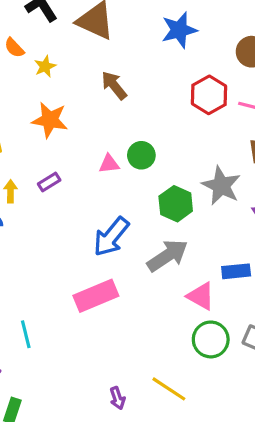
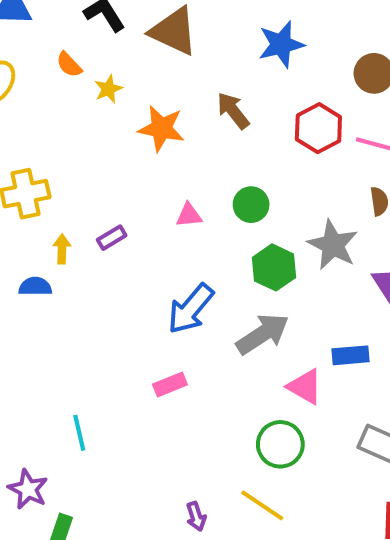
brown arrow: (114, 85) -> (233, 111), moved
orange star: (50, 120) -> (161, 128), moved
green circle: (141, 155) -> (251, 205), moved
pink rectangle: (96, 296) -> (170, 384), size x0.6
green circle: (211, 339) -> (280, 444), moved

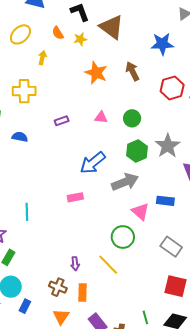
yellow star: (108, 89) -> (80, 39), moved
yellow arrow: (62, 249) -> (42, 58), moved

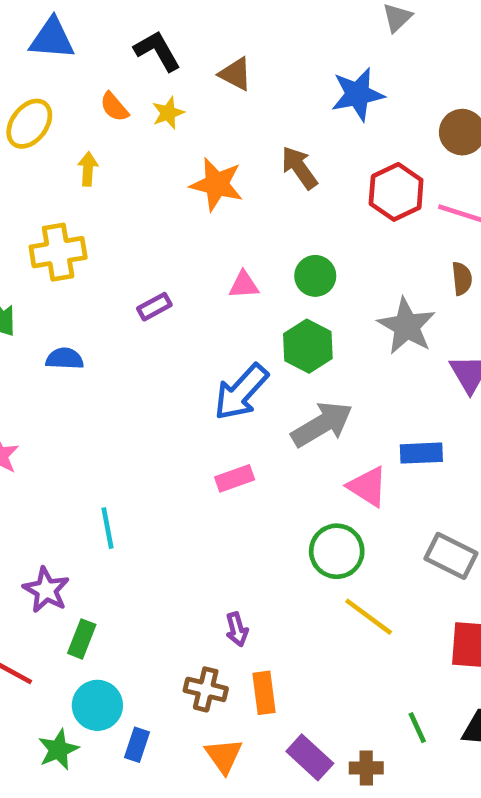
brown triangle: (112, 27) -> (235, 74), size x0.6
green hexagon: (137, 151) -> (308, 346), moved
pink rectangle: (75, 197) -> (235, 478), moved
yellow line: (108, 265) -> (369, 617), moved

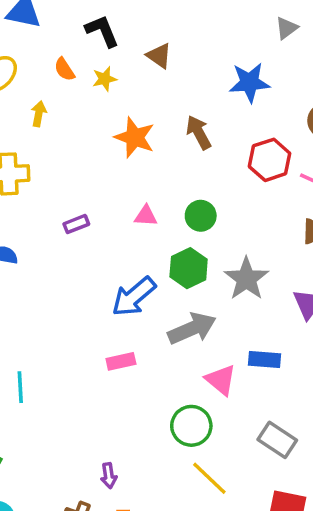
gray star: (407, 326) -> (246, 279), moved

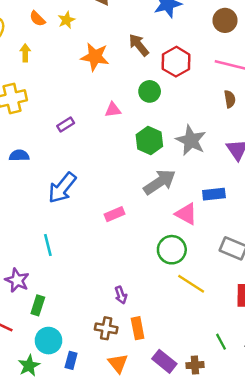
red hexagon: (270, 160) -> (176, 62), moved
green circle: (201, 216) -> (150, 91), moved
blue arrow: (134, 297) -> (62, 188), moved

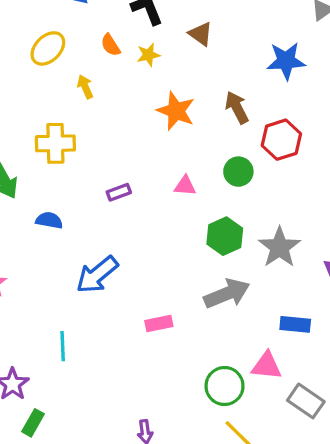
yellow arrow: (25, 53) -> (85, 87), turned -35
pink triangle: (186, 214) -> (267, 366), moved, turned -35

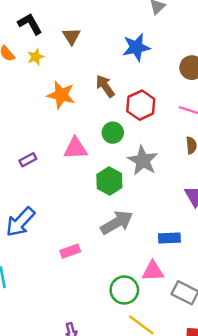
brown triangle: (201, 34) -> (71, 36), turned 30
pink triangle: (185, 186) -> (75, 148), size x1.5
gray star: (279, 247) -> (143, 161), moved

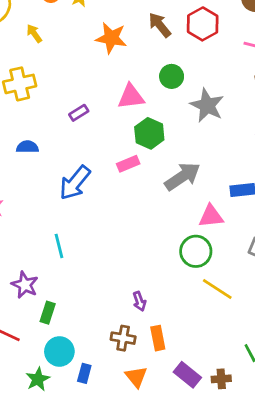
red hexagon: (141, 105) -> (203, 24), moved
green hexagon: (109, 181) -> (149, 133), moved
pink rectangle: (70, 251) -> (128, 164), moved
pink triangle: (153, 271) -> (211, 216), moved

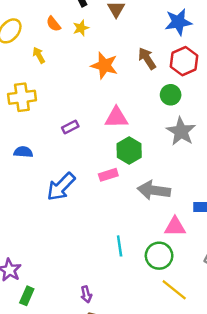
green circle: (172, 76) -> (171, 95), moved
gray arrow: (182, 177) -> (154, 190), turned -144
cyan line: (59, 246) -> (120, 246), moved
purple arrow: (139, 301) -> (86, 294), moved

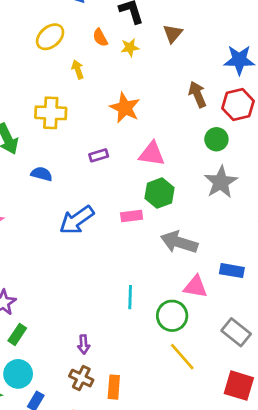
orange star: (104, 65) -> (125, 108), moved

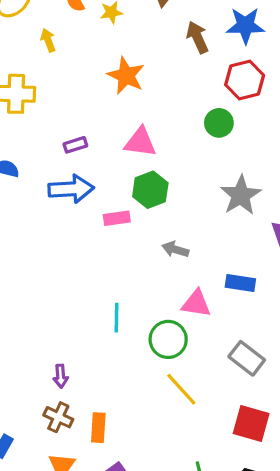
brown arrow: (197, 94) -> (197, 37), moved
orange star: (125, 108) -> (126, 76), moved
gray star: (221, 182) -> (241, 195), moved
blue arrow: (77, 220) -> (71, 189), moved, turned -147
gray arrow: (179, 242) -> (175, 249), size x0.6

